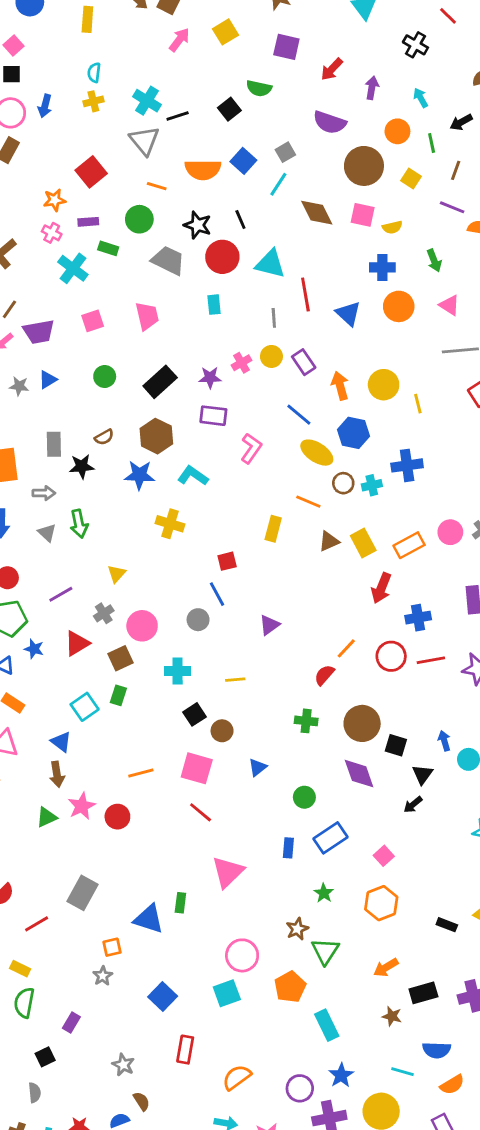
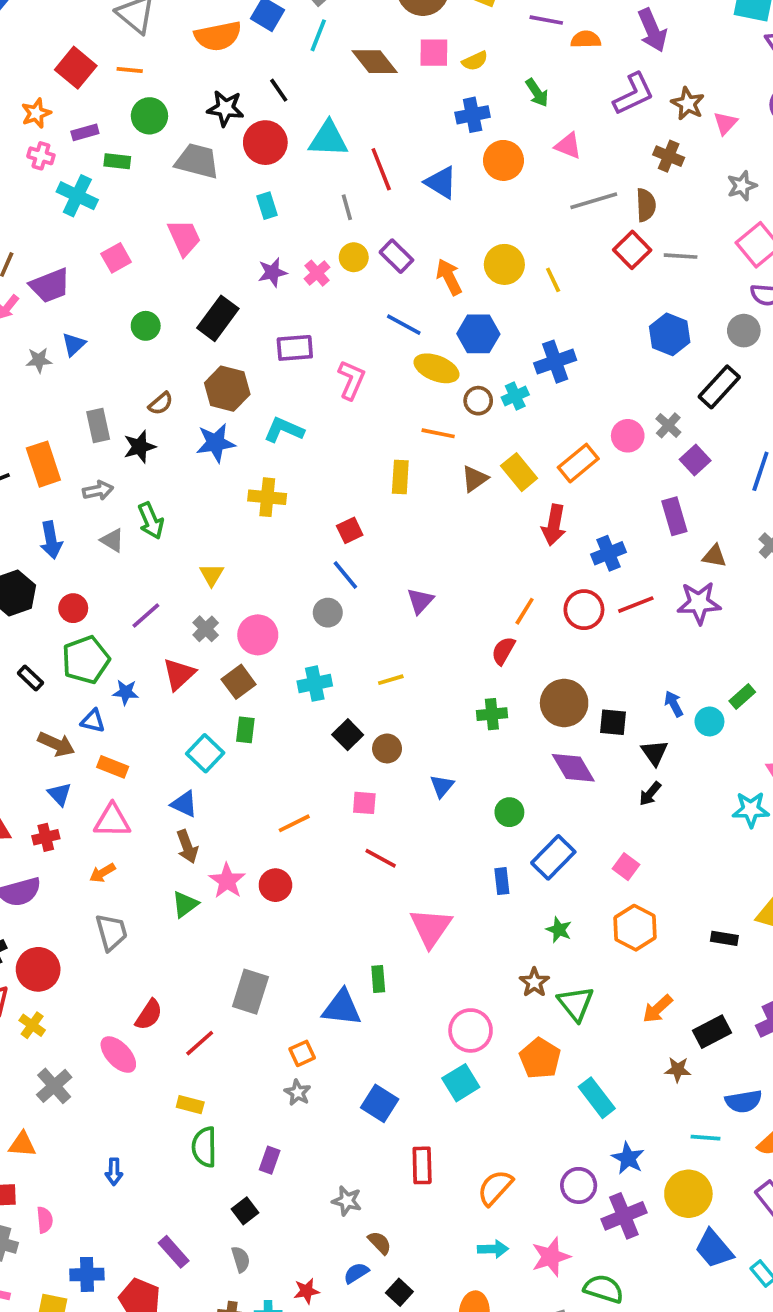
orange line: (157, 186) -> (130, 70), moved
purple star: (210, 378) -> (272, 272), moved
pink square: (197, 768) -> (364, 803), size x0.6

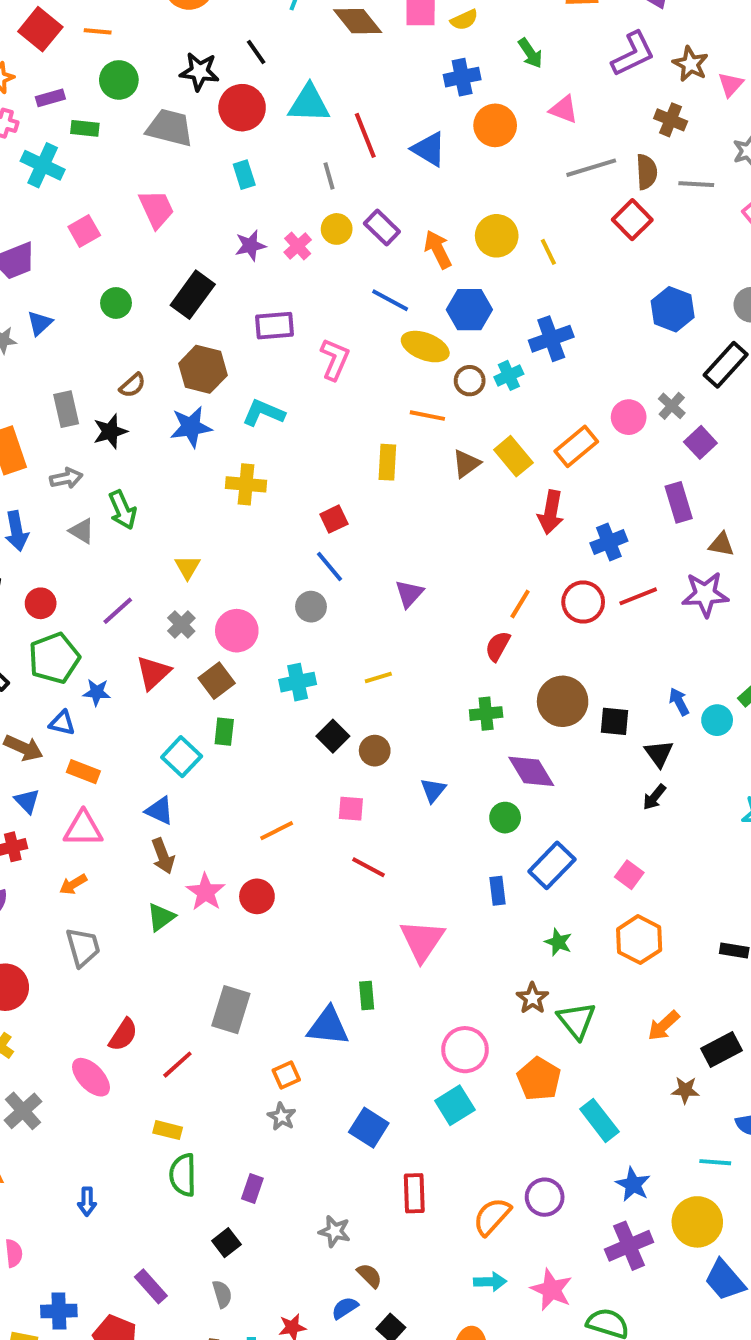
gray line: (681, 256) -> (696, 184), moved
purple diamond: (573, 768) -> (531, 771), moved
purple circle: (579, 1185) -> (545, 1197), moved
pink star: (551, 1257) -> (551, 1290), turned -30

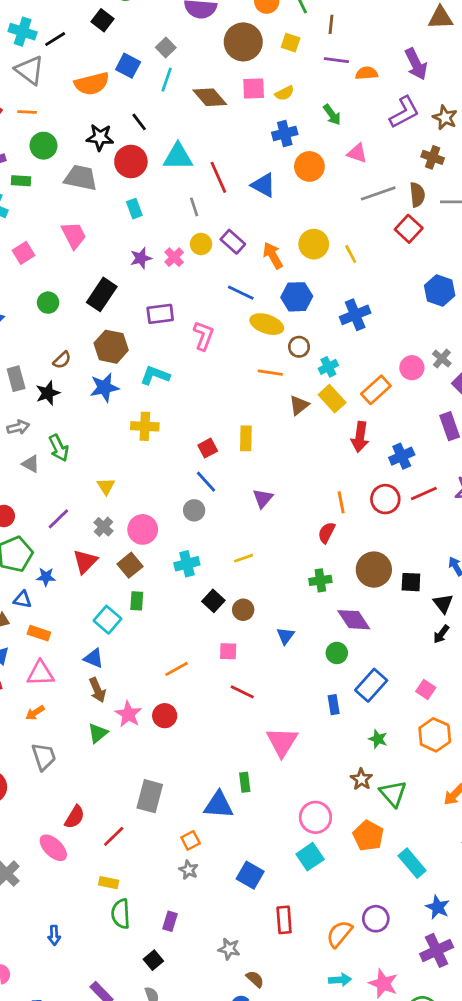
cyan cross: (509, 375) -> (328, 367), moved
yellow rectangle: (387, 462) -> (246, 438), moved
orange line: (520, 604) -> (341, 502), turned -40

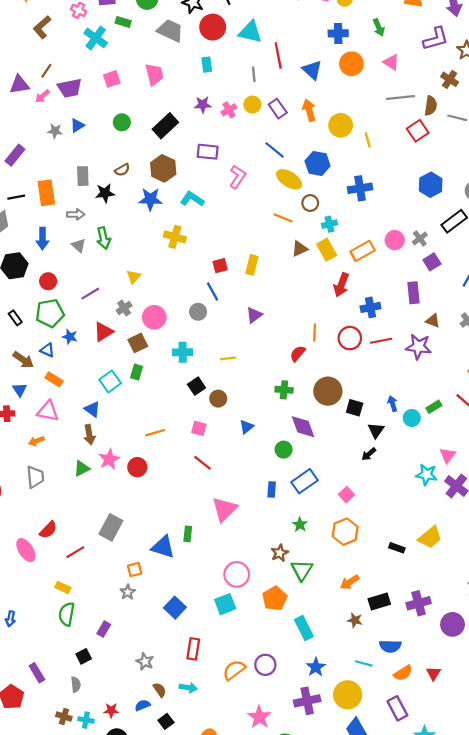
orange arrow: (273, 255) -> (309, 110), moved
cyan arrow: (340, 980) -> (188, 688), moved

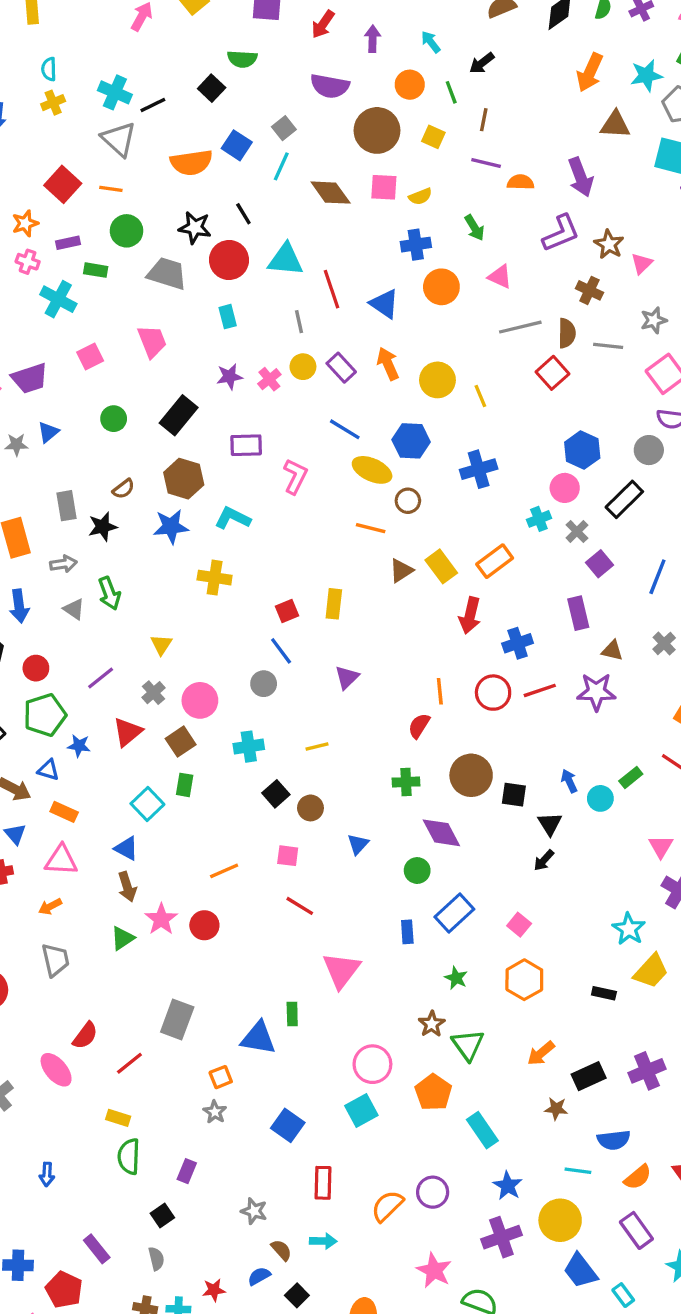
cyan cross: (329, 224) -> (539, 519), moved
pink circle: (395, 240) -> (565, 488), moved
cyan star: (427, 475) -> (629, 929), moved, turned 30

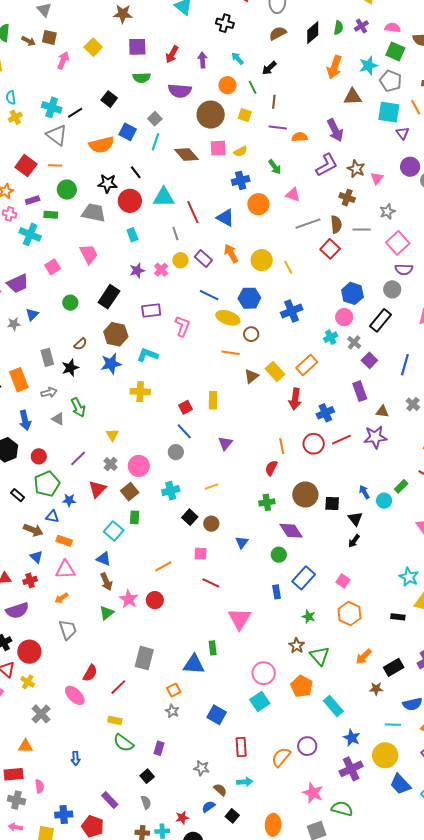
green semicircle: (242, 59) -> (142, 78), moved
green semicircle: (129, 1156) -> (123, 743), turned -50

